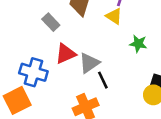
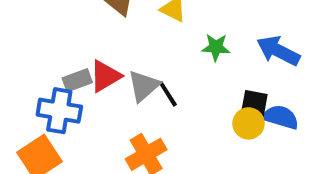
gray rectangle: (51, 22) -> (77, 80), moved, turned -60
black line: (103, 80) -> (168, 94), moved

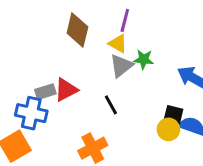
green star: (216, 47) -> (144, 59), moved
gray triangle: (144, 86) -> (121, 66), moved

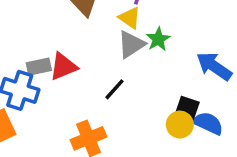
green star: (144, 59) -> (158, 39), turned 30
black line: (111, 105) -> (115, 89), turned 66

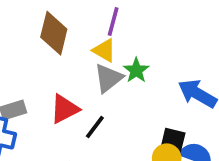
red triangle: (63, 67) -> (65, 109), moved

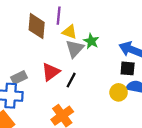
purple line: (113, 22) -> (59, 16), moved
black square: (173, 140) -> (128, 68), moved

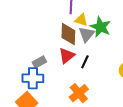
brown diamond: (37, 26) -> (68, 34), moved
green star: (91, 41) -> (101, 27), size x1.5

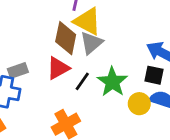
yellow triangle: (81, 20) -> (87, 21), size x1.5
green star: (101, 27) -> (112, 82), moved

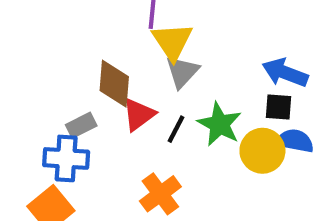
yellow triangle: (87, 21) -> (172, 41), turned 36
brown diamond: (66, 38) -> (114, 84), moved
yellow circle: (139, 104) -> (262, 151), size x1.4

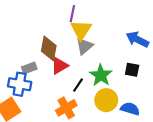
blue arrow: (285, 73) -> (137, 39), moved
black line: (176, 129) -> (78, 85), moved
blue semicircle: (295, 141) -> (130, 109), moved
yellow circle: (262, 151) -> (106, 100), moved

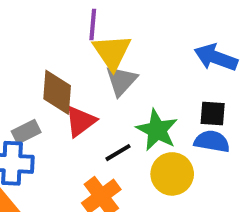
black line: (78, 85) -> (118, 153), turned 32
blue semicircle: (130, 109) -> (212, 141), moved

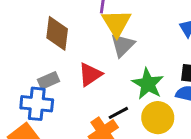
brown diamond: (57, 92) -> (57, 33), moved
black line: (118, 153) -> (118, 113), moved

